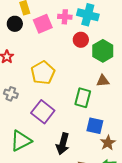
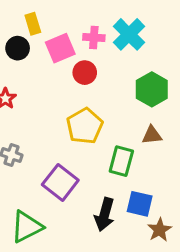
cyan cross: (88, 15) -> (129, 34), turned 30
red circle: (81, 40) -> (85, 73), moved
yellow pentagon: (43, 73) -> (85, 126), moved
black arrow: (63, 144) -> (105, 214), moved

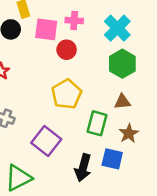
cyan cross: (129, 34) -> (117, 28), moved
pink square: (60, 48) -> (46, 29), turned 30
brown star: (159, 230) -> (129, 133), moved

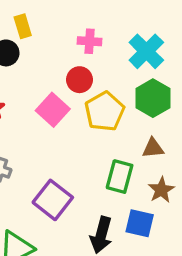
pink square: (46, 29) -> (53, 110), moved, turned 35
yellow pentagon: (67, 94) -> (105, 111), moved

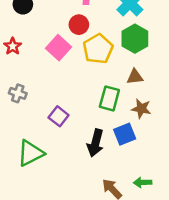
brown star: (161, 190) -> (141, 109), turned -30
purple square: (53, 200) -> (59, 116), size x0.7
blue square: (140, 223) -> (125, 134), turned -35

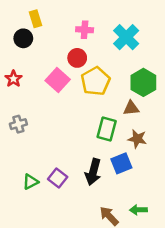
green hexagon: (135, 39) -> (143, 82), moved
gray cross: (18, 93) -> (18, 124), turned -35
purple square: (59, 116) -> (58, 178), moved
green triangle: (31, 153) -> (31, 182), size x0.6

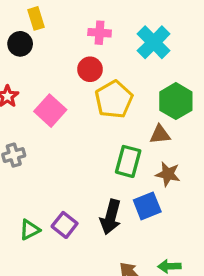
pink square: (58, 80) -> (50, 111), moved

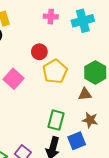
pink cross: (100, 33) -> (51, 17), moved
cyan cross: (154, 42) -> (83, 21), moved, turned 30
green rectangle: (128, 161) -> (56, 120), moved

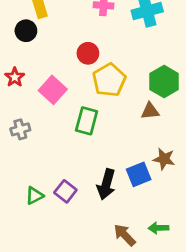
green rectangle: (56, 120) -> (87, 121), moved
brown star: (90, 120) -> (164, 159), moved

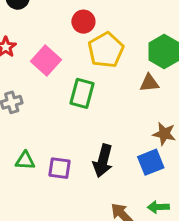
blue square: (139, 174) -> (151, 162), moved
purple square: (65, 191) -> (60, 168), turned -30
green triangle: (34, 196) -> (25, 161), moved, turned 30

